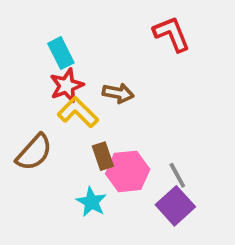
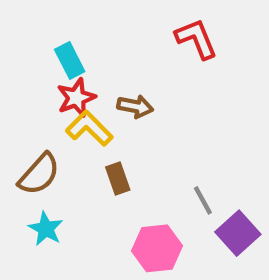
pink hexagon: (128, 171) -> (157, 248), moved
cyan star: (91, 202) -> (46, 229), moved
purple square: (175, 206) -> (238, 233), moved

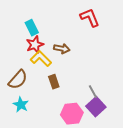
purple square: (238, 233) -> (96, 107), moved

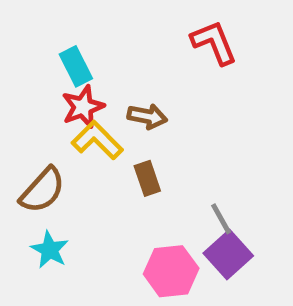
brown rectangle: (54, 82) -> (147, 178), moved

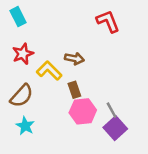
cyan rectangle: (76, 66) -> (18, 17), moved
red star: (83, 107) -> (23, 54), moved
pink hexagon: (171, 271) -> (83, 111), moved

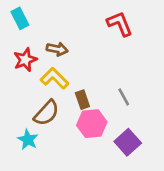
brown arrow: (74, 59) -> (57, 49), moved
brown semicircle: (22, 96) -> (46, 113), moved
gray line: (112, 110) -> (124, 97), moved

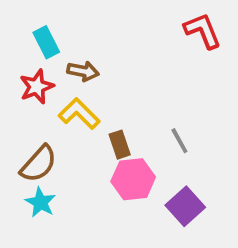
cyan rectangle: (20, 18) -> (46, 42), moved
red L-shape: (120, 24) -> (203, 31), moved
brown semicircle: (46, 113) -> (39, 164), moved

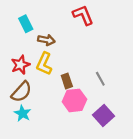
red L-shape: (203, 31) -> (83, 15), moved
red star: (37, 87) -> (20, 65), moved
yellow L-shape: (79, 114) -> (44, 64), turned -110

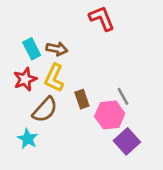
cyan rectangle: (26, 24) -> (32, 49), moved
brown semicircle: (21, 92) -> (45, 110), moved
pink hexagon: (74, 100) -> (110, 115), moved

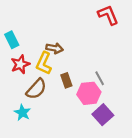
red L-shape: (102, 18) -> (108, 15), moved
cyan rectangle: (32, 49) -> (12, 40), moved
brown arrow: (57, 49) -> (55, 48), moved

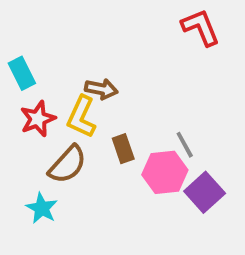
purple square: (103, 115) -> (205, 192), moved

